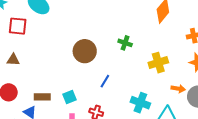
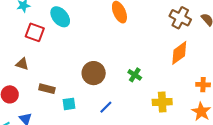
brown rectangle: (42, 97) -> (47, 89), moved
cyan square: (69, 97) -> (69, 104), moved

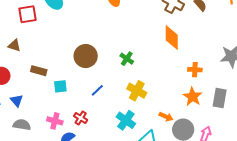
red square: (35, 32) -> (28, 14), turned -30
orange diamond: (179, 53) -> (172, 38), turned -55
yellow cross: (162, 102) -> (137, 91), moved, turned 30

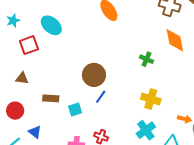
green cross: (127, 59) -> (146, 59), moved
blue line: (97, 90) -> (101, 97), moved
cyan cross: (126, 120) -> (146, 130), turned 30

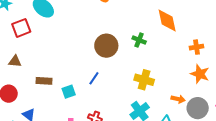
brown circle: (94, 75) -> (106, 46), moved

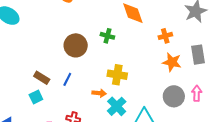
brown rectangle: (44, 81) -> (42, 78), moved, turned 35
cyan square: (69, 92) -> (36, 97), moved
orange arrow: (178, 99) -> (99, 93), moved

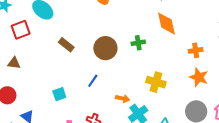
green cross: (107, 36) -> (138, 43), turned -32
yellow cross: (117, 75) -> (156, 82), moved
brown rectangle: (42, 78) -> (66, 45), moved

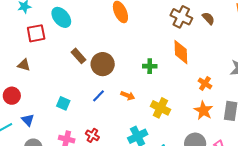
brown circle: (105, 48) -> (103, 64), moved
orange cross: (196, 50) -> (205, 83), turned 32
cyan square: (59, 94) -> (63, 103), turned 32
orange arrow: (123, 98) -> (128, 96), moved

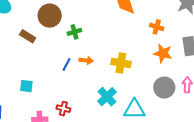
brown circle: (103, 64) -> (50, 16), moved
green cross: (150, 66) -> (74, 32), moved
blue line: (98, 96) -> (66, 65), moved

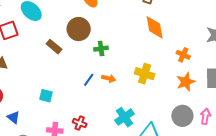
orange star: (163, 53) -> (186, 82), turned 30
yellow cross: (121, 63) -> (145, 74), moved

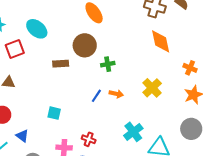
brown rectangle: (54, 47) -> (61, 64), turned -42
yellow cross: (145, 74) -> (152, 88), turned 30

